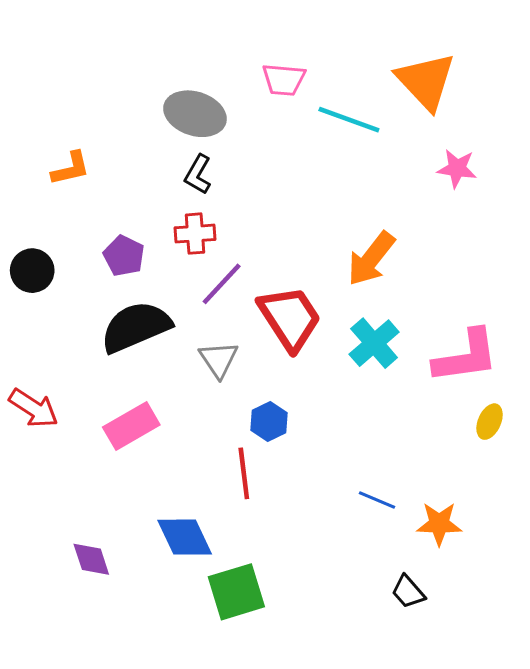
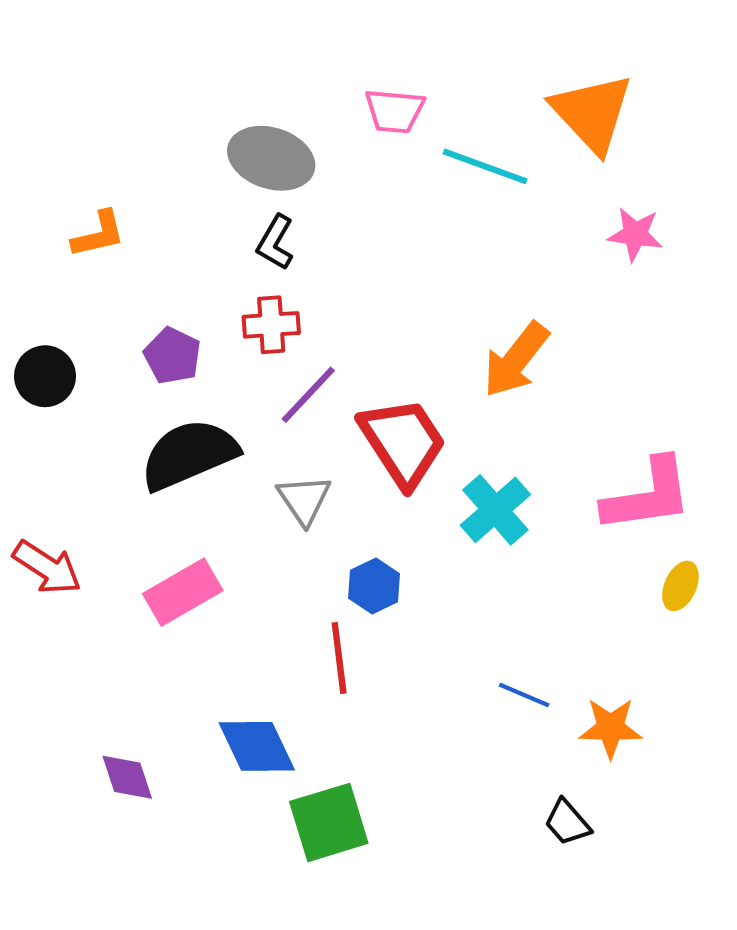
cyan cross: (374, 343) -> (495, 510), moved

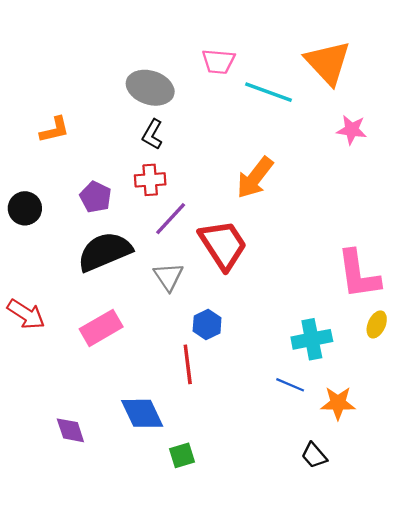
orange arrow: (516, 360) -> (255, 178), moved
pink L-shape: (648, 495) -> (358, 274), turned 90
cyan cross: (495, 510) -> (312, 339), moved, turned 30
green square: (329, 822) -> (182, 455), size x0.6

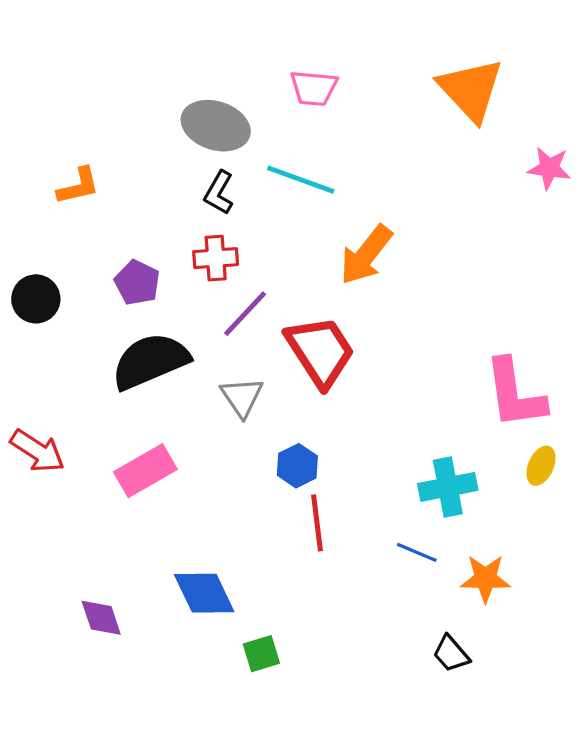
cyan line: (269, 92) -> (301, 180), moved
pink star: (352, 130) -> (549, 168), moved
red line: (188, 364) -> (317, 523), moved

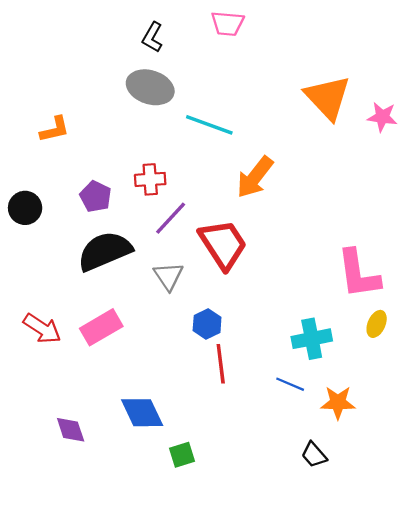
pink trapezoid: (314, 88) -> (228, 24), moved
orange triangle: (471, 90) -> (328, 98), moved
black L-shape: (219, 193) -> (152, 37), moved
red arrow: (37, 451) -> (42, 328), moved

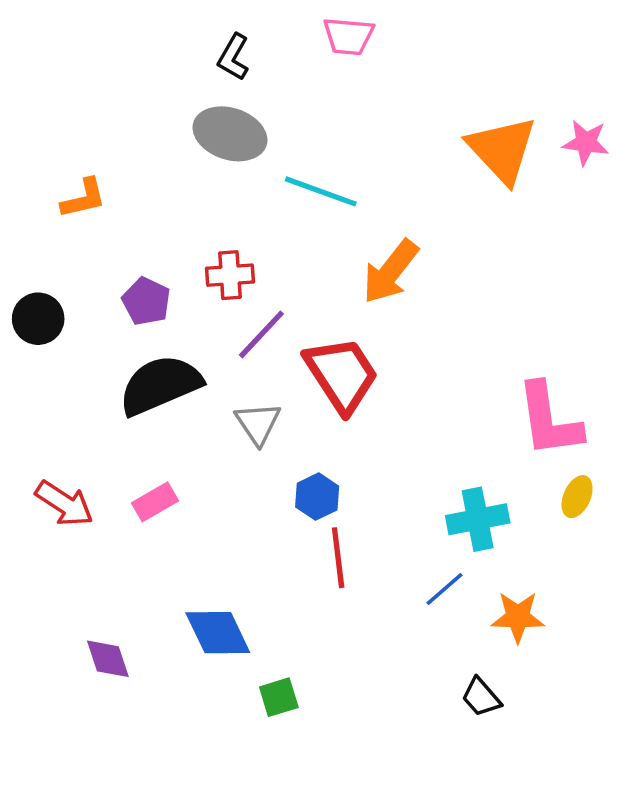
pink star: (382, 117) -> (586, 143), moved
pink rectangle: (101, 327) -> (155, 502), size x0.7
blue line: (290, 384) -> (445, 589), turned -64

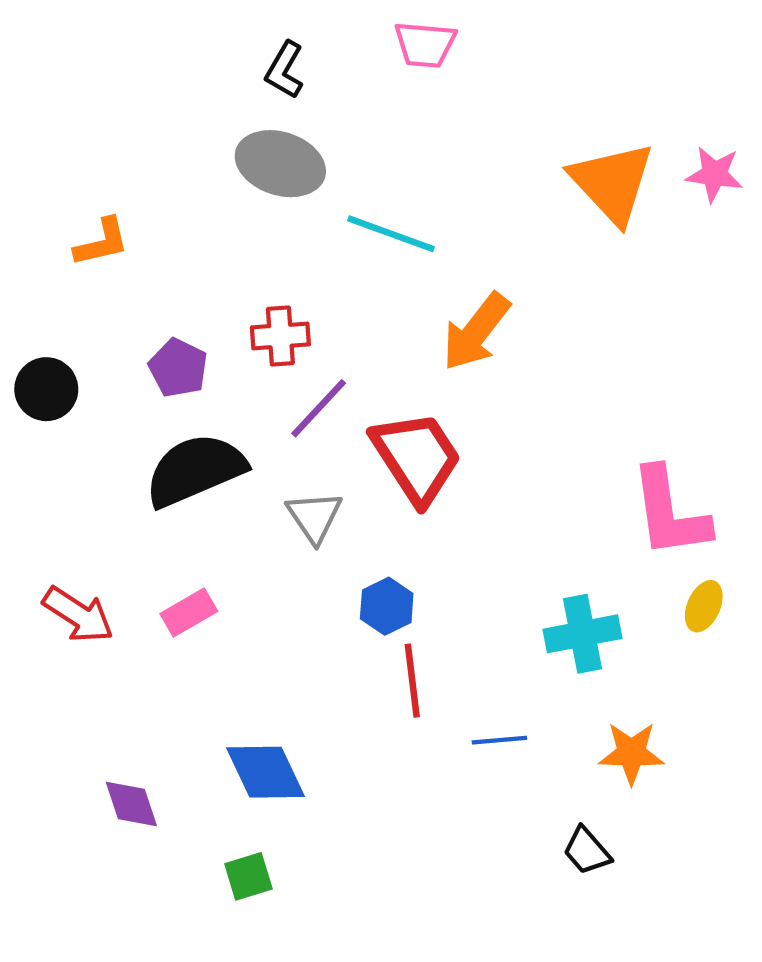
blue line: (445, 589) -> (499, 740), moved, turned 36
green square: (279, 697) -> (248, 876), moved

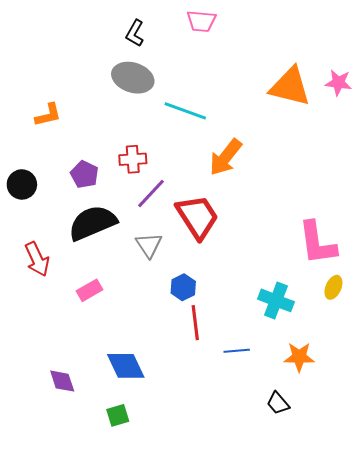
orange triangle: (612, 183) -> (290, 87), turned -33
red arrow: (78, 615) -> (37, 259), moved, turned 32
cyan cross: (582, 634) -> (276, 300), turned 32

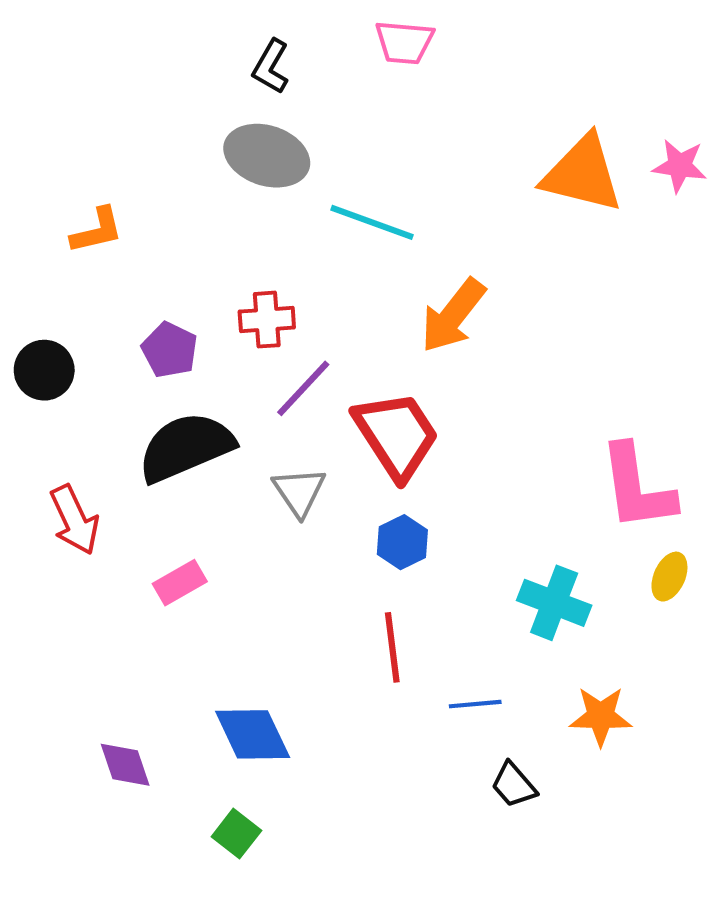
blue hexagon: (183, 287) -> (402, 542), moved
black trapezoid: (278, 403) -> (514, 785), moved
green square: (118, 415) -> (236, 834), turned -35

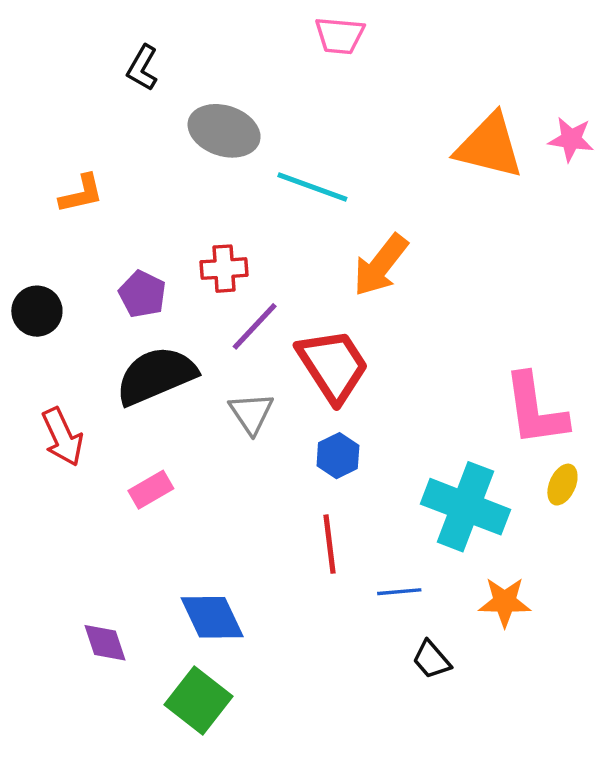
black L-shape: (271, 67) -> (142, 68), moved
cyan cross: (554, 603) -> (466, 507), size x1.4
green square: (236, 834) -> (199, 701), size x1.6

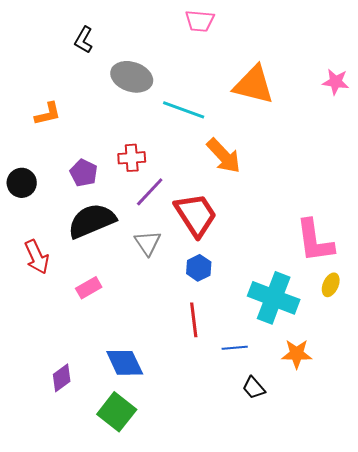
orange triangle: (489, 146) -> (254, 85), moved
orange arrow: (381, 265) -> (224, 156), turned -81
purple diamond: (105, 643) -> (62, 378), turned 72

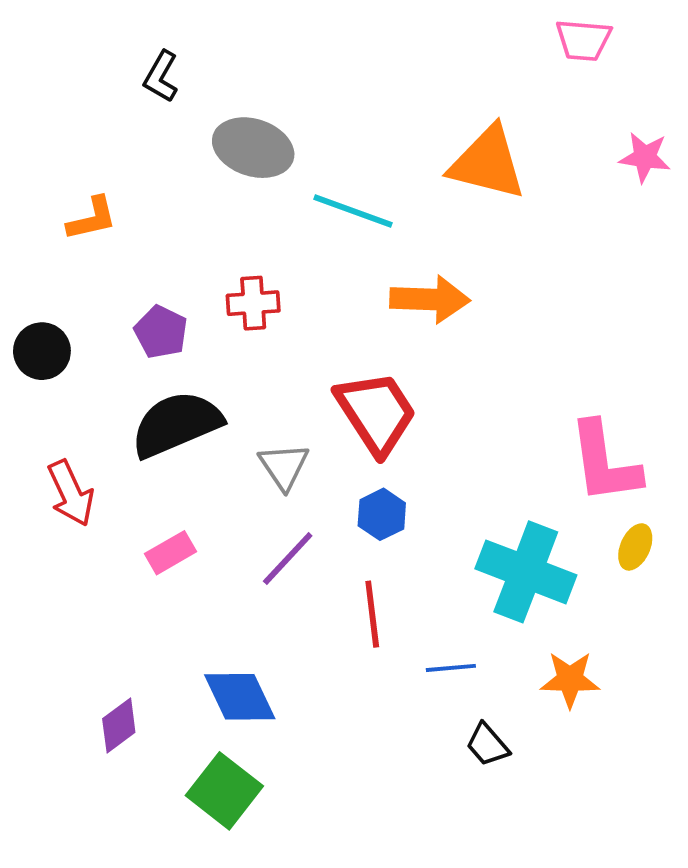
pink trapezoid: (200, 21) -> (583, 40), moved
orange arrow: (224, 156) -> (430, 299), turned -45
purple line: (150, 192) -> (288, 558), moved

